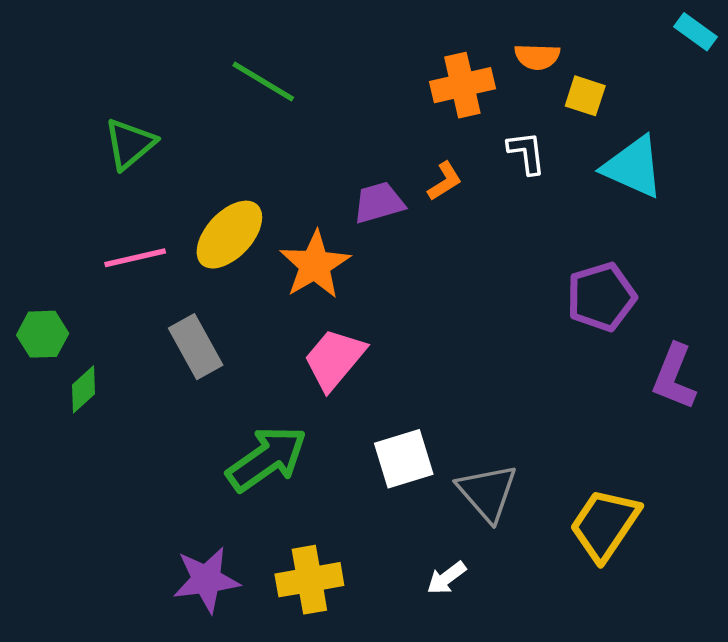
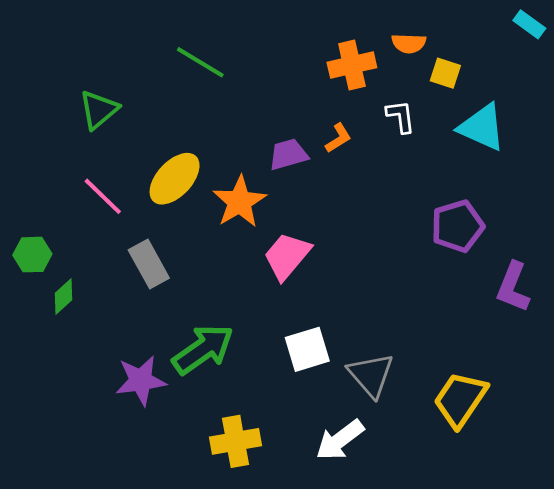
pink line: (135, 258) -> (103, 196), turned 57
pink trapezoid: (334, 359) -> (287, 256), moved
white arrow: (446, 578) -> (340, 440), size x1.6
purple star: (206, 580) -> (141, 380), moved

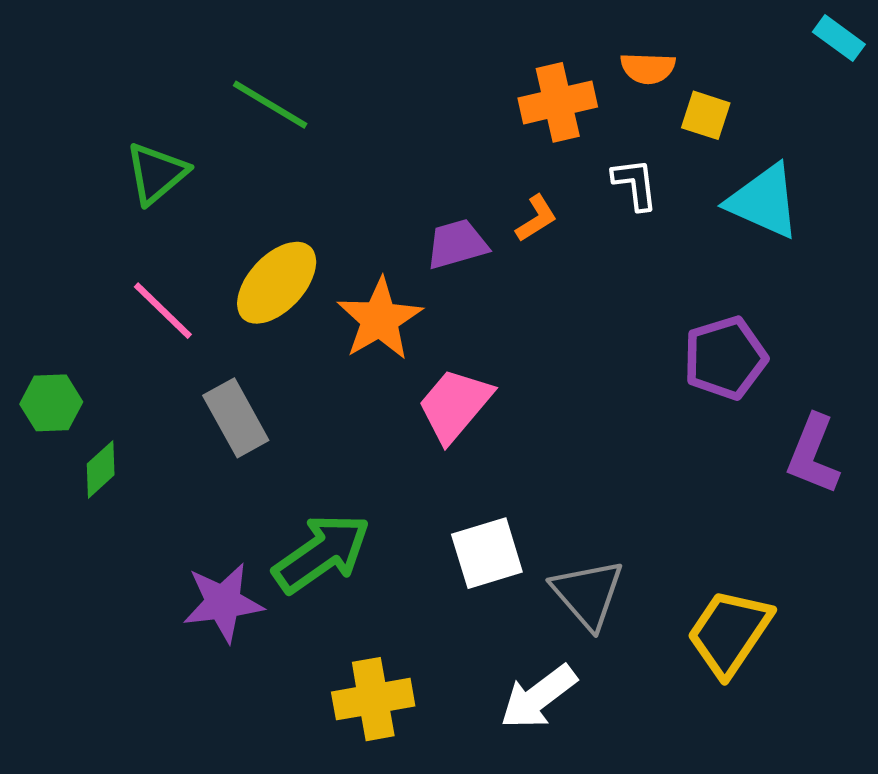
green line: (200, 62) -> (270, 105), moved

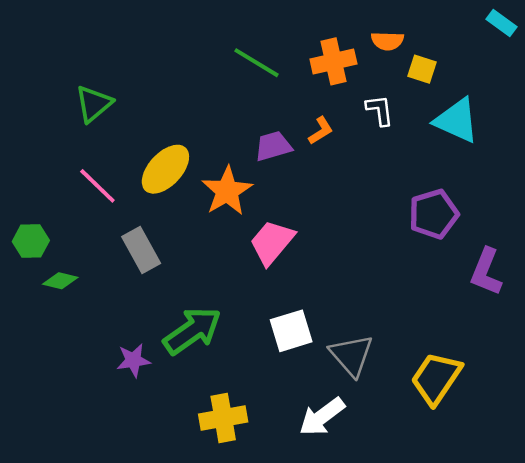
green line: (270, 105) -> (257, 63), moved
green diamond: (101, 469) -> (60, 281), turned 56
purple star: (223, 602) -> (133, 360), size x0.7

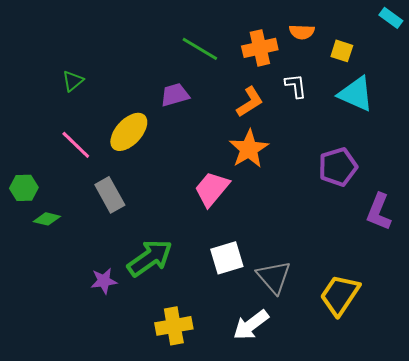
yellow square: (422, 69) -> (342, 51), moved
green triangle: (94, 104) -> (73, 81), size x0.7
orange L-shape: (321, 131) -> (250, 102), size x1.4
purple trapezoid: (273, 146) -> (175, 95), moved
orange star: (227, 191) -> (249, 149), moved

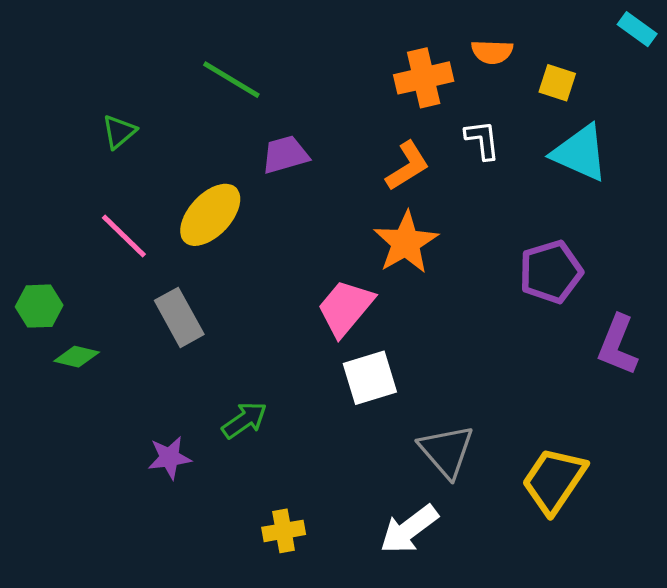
green line: (200, 49) -> (231, 80), moved
green arrow: (150, 258) -> (244, 420), size x0.6
white square: (227, 258) -> (370, 378), moved
yellow cross: (174, 326) -> (284, 531), size x0.7

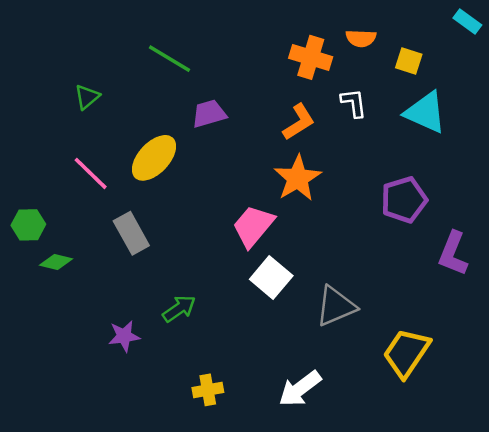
orange cross: (424, 78) -> (311, 57), turned 30
white square: (370, 378) -> (271, 277), turned -33
gray triangle: (446, 451) -> (336, 306), moved, turned 48

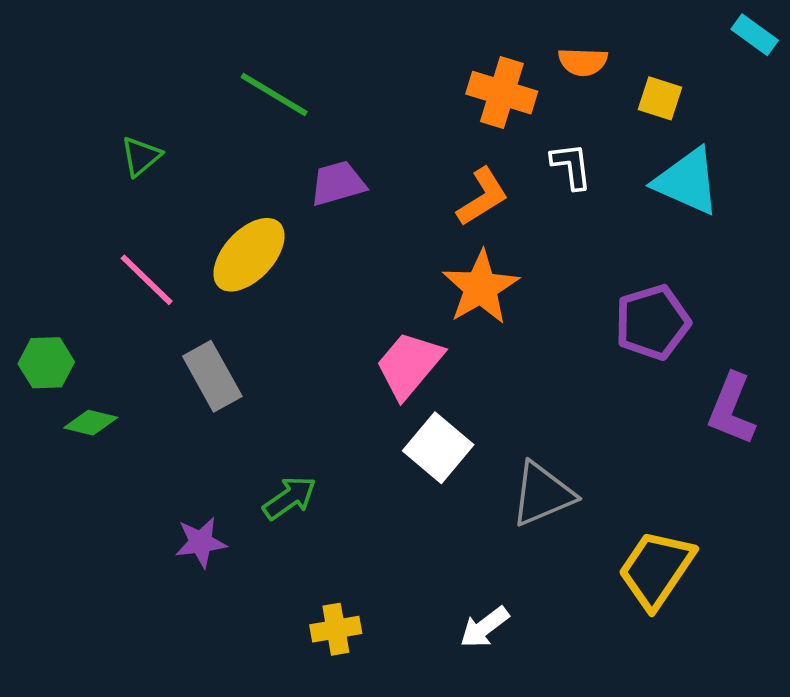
white arrow: (300, 389) -> (484, 627), size x0.7

